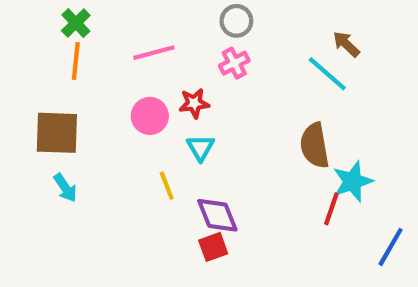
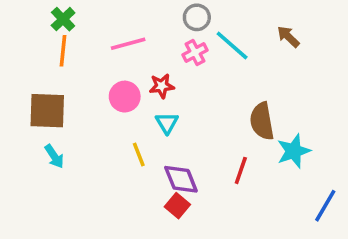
cyan line: (327, 74) -> (232, 46), moved
red line: (331, 209) -> (241, 170), moved
red square: (213, 247) -> (177, 206), turned -30

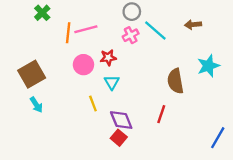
brown arrow: (288, 37) -> (193, 25), turned -49
orange line: (63, 51) -> (68, 33), moved
brown square: (47, 111) -> (32, 74), turned -32
cyan star: (294, 151) -> (208, 66), moved

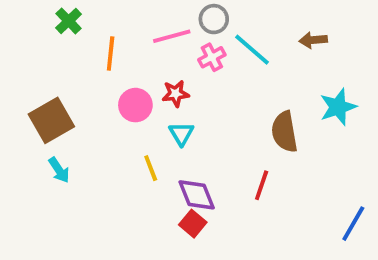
pink line: (86, 29) -> (172, 36), moved

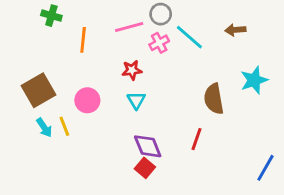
green cross: (69, 21) -> (51, 16), turned -30
pink circle: (135, 105) -> (87, 100), moved
yellow line: (151, 168) -> (64, 126), moved

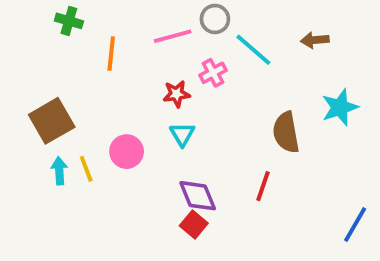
pink cross: (159, 43) -> (213, 73), moved
pink circle: (87, 100) -> (127, 152), moved
cyan arrow: (44, 128) -> (59, 171), turned -150

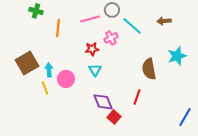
cyan arrow: (59, 171) -> (49, 70), moved
red square: (194, 225) -> (114, 117), moved

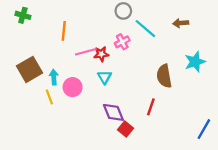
green cross: (36, 11) -> (23, 15), moved
pink line: (90, 19) -> (86, 52), moved

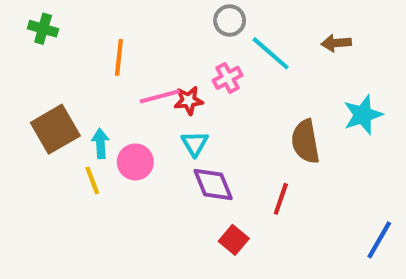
purple diamond: (113, 112) -> (213, 184), moved

